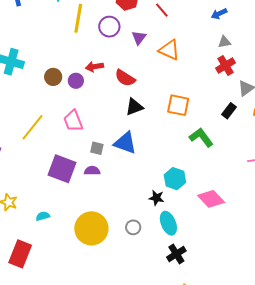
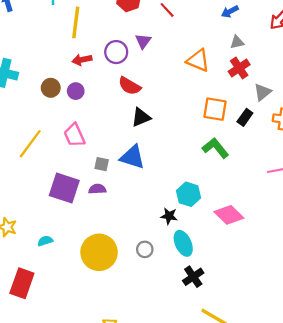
purple circle: (109, 27) -> (116, 52), moved
orange triangle: (169, 50) -> (198, 60), moved
red arrow: (94, 67) -> (82, 60), moved
orange square: (178, 105) -> (215, 109), moved

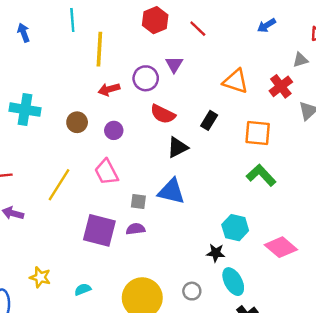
gray triangle: (237, 42) -> (300, 60), moved
purple circle: (76, 91) -> (114, 130), moved
black rectangle: (245, 117) -> (209, 120), moved

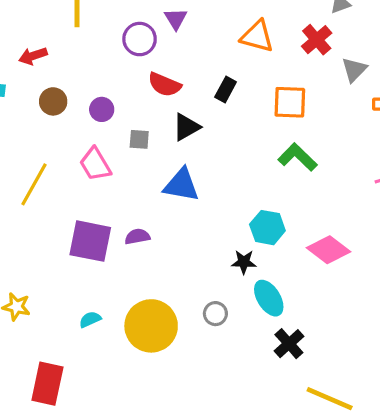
red arrow: (109, 89) -> (33, 56), moved
gray square: (138, 201) -> (139, 139), moved
cyan semicircle: (83, 289) -> (90, 319), moved

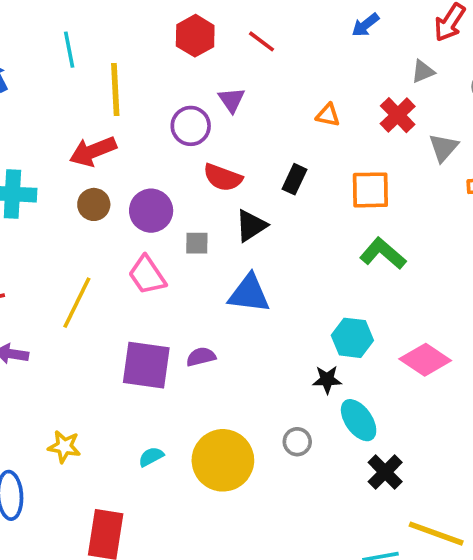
orange triangle: (257, 36) -> (328, 115), size x0.6
red arrow: (33, 56) -> (93, 151), moved, size x1.4
purple circle: (102, 109) -> (151, 211), size x1.5

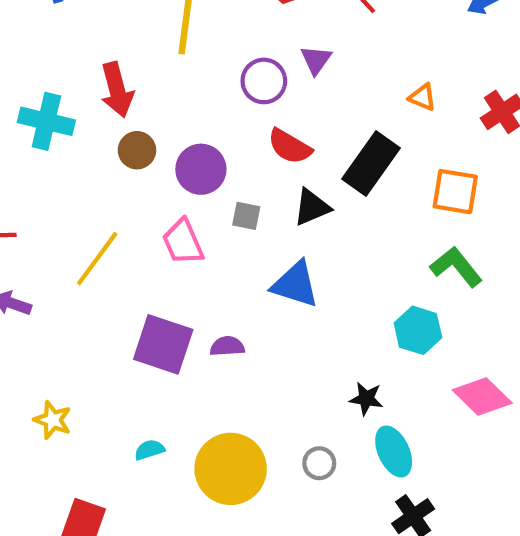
red arrow: (93, 151) -> (117, 90), moved, turned -93
black rectangle: (294, 179) -> (371, 163), size x1.8
cyan hexagon: (352, 338) -> (418, 330), moved

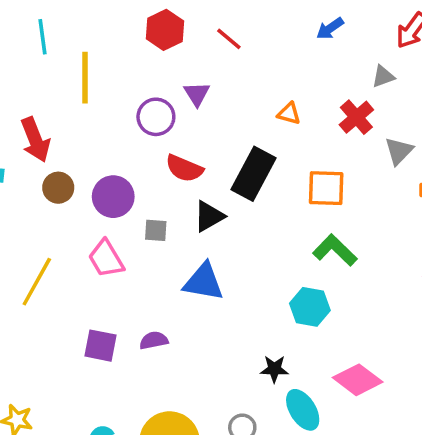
purple square: (163, 344) -> (101, 346), size x0.7
pink diamond: (482, 397) -> (358, 380), moved

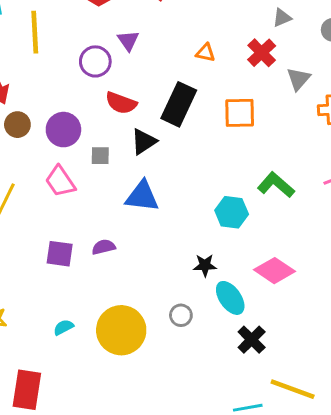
green L-shape: (335, 250) -> (276, 185), moved

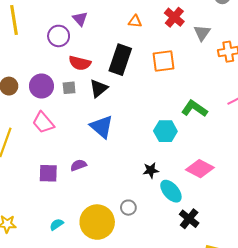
gray square: (100, 156) -> (69, 88), moved
blue triangle: (142, 196) -> (102, 127), turned 40
gray circle: (181, 315) -> (128, 208), moved

